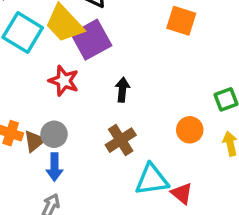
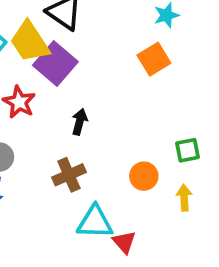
orange square: (181, 21) -> (154, 59), turned 32
purple square: (91, 40) -> (55, 63), turned -30

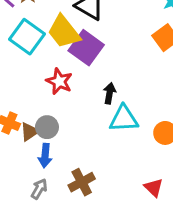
brown cross: (69, 175) -> (82, 182), moved
cyan triangle: (95, 222) -> (124, 119), moved

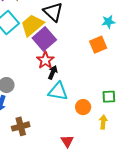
yellow trapezoid: (64, 32) -> (32, 25), turned 75
red star: (59, 81) -> (45, 60), moved

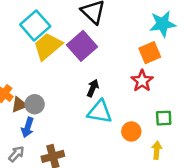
cyan star: (108, 22) -> (163, 24), size x1.5
yellow trapezoid: (32, 25) -> (48, 46), moved
red star: (45, 60) -> (142, 81), moved

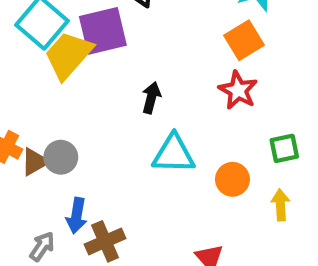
purple square: (82, 46) -> (103, 31), moved, turned 36
black arrow: (93, 88) -> (151, 98), moved
blue arrow: (28, 127) -> (77, 216), moved

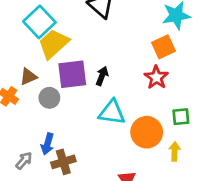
purple square: (103, 31) -> (72, 74), moved
gray circle: (61, 157) -> (49, 98), moved
brown triangle: (35, 162) -> (28, 77), moved
orange circle: (232, 179) -> (147, 132), size x1.5

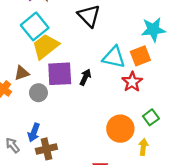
cyan triangle: (112, 112) -> (114, 57), moved
green square: (181, 117) -> (151, 117), turned -35
gray arrow: (24, 161) -> (13, 145), turned -84

